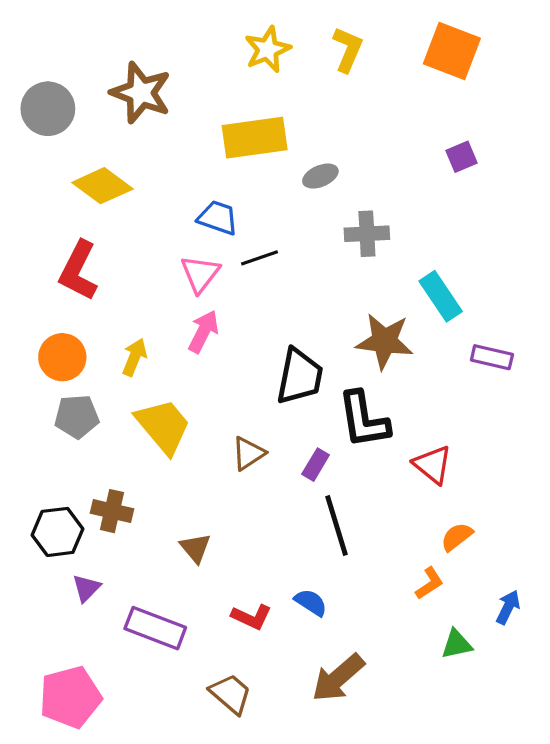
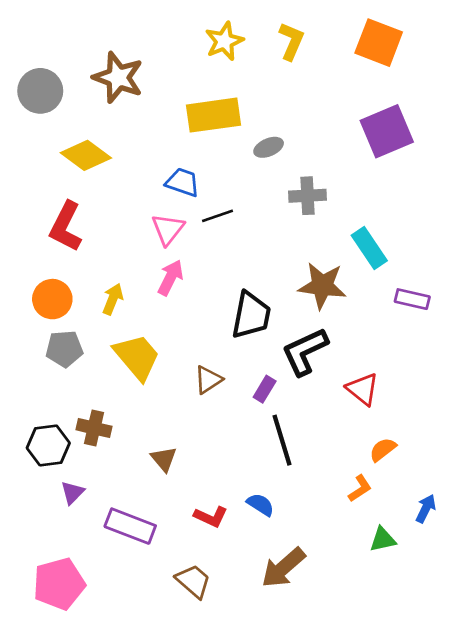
purple square: (461, 157) -> (387, 131), size x2.0
black L-shape: (364, 420) -> (305, 351), turned 74

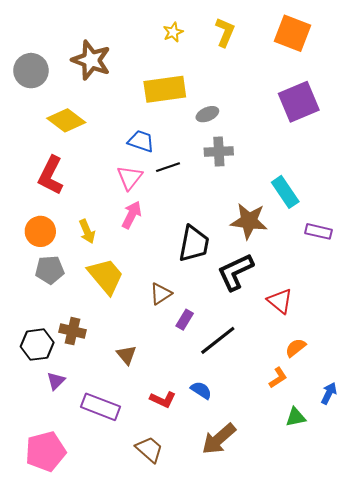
yellow star: (224, 41) -> (173, 32), size x0.7
gray cross: (307, 196) -> (219, 152), moved
yellow arrow: (113, 299) -> (87, 231), turned 135
purple rectangle: (265, 389) -> (185, 320), moved
black line: (282, 440) -> (218, 340), turned 69

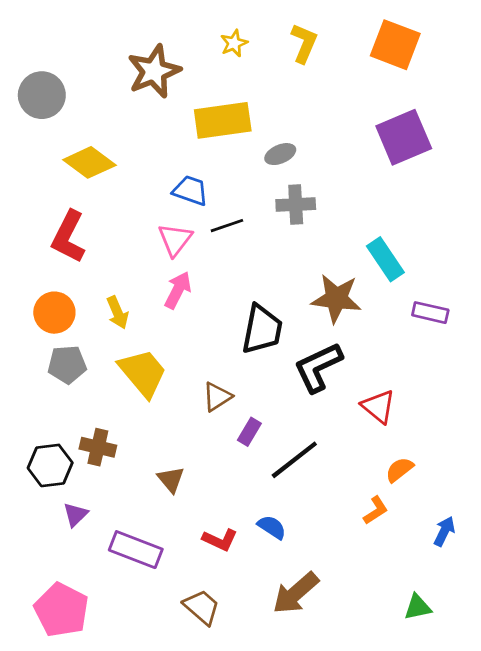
brown star: (91, 60) -> (154, 71), moved, turned 30
green triangle: (296, 417) -> (418, 607), moved
pink pentagon: (46, 451) -> (61, 610), turned -30

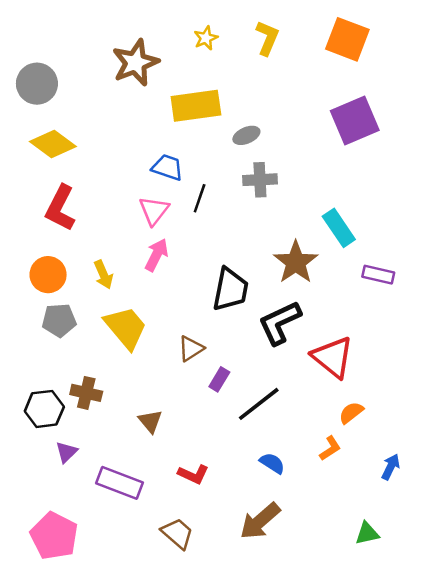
yellow diamond: (89, 162) -> (53, 144), moved
black line: (227, 226) -> (200, 198), turned -52
brown star: (336, 299) -> (296, 262), turned 30
red triangle: (378, 407) -> (333, 357), size x1.4
blue semicircle: (272, 527) -> (272, 463), moved

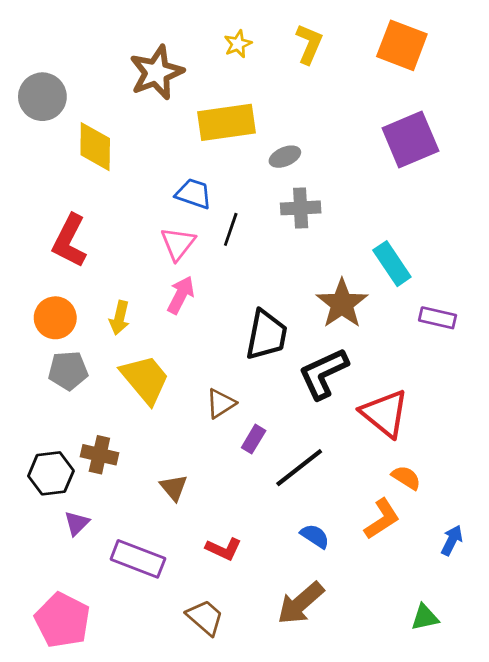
yellow diamond: (53, 144) -> (95, 147), moved, turned 54
yellow arrow: (103, 275) -> (119, 318), turned 36
orange semicircle: (351, 413) -> (406, 478), turned 70
orange L-shape: (330, 448) -> (382, 519), size x1.4

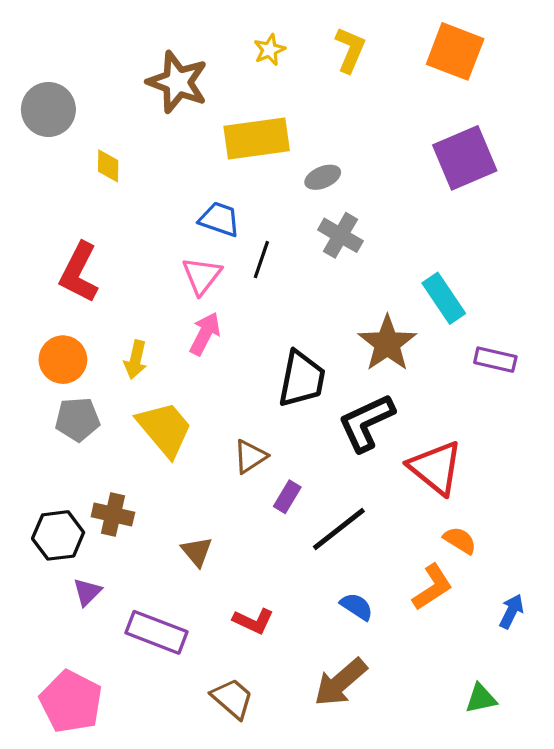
brown star: (157, 72) -> (177, 82), turned -30
yellow diamond: (95, 147) -> (108, 166), size x0.6
gray cross: (301, 208) -> (340, 235), turned 33

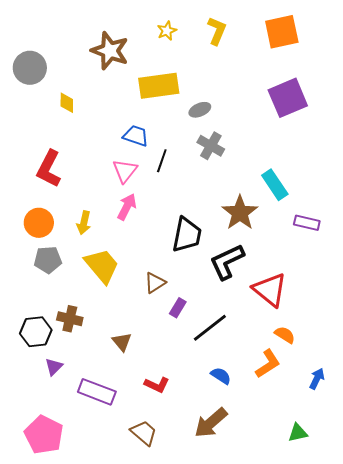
orange square: (455, 51) -> (282, 32), turned -33

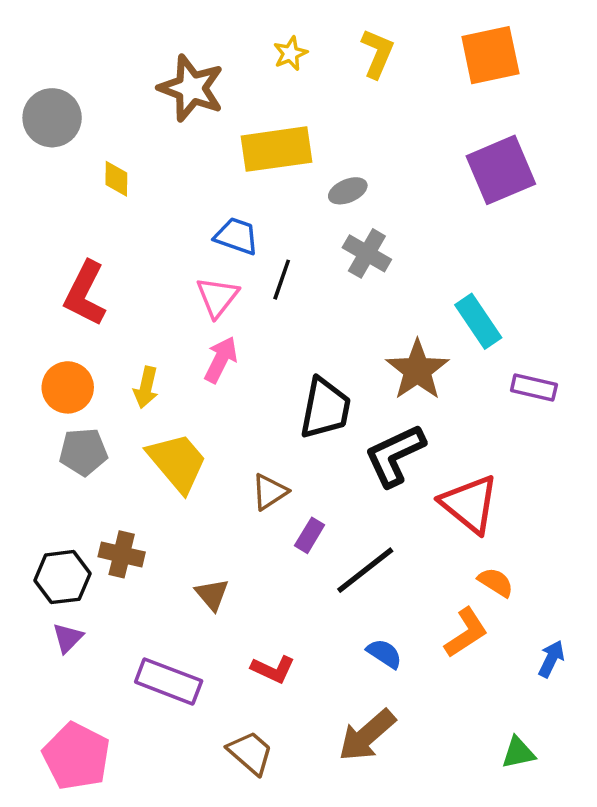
purple triangle: (54, 367) -> (68, 638), moved

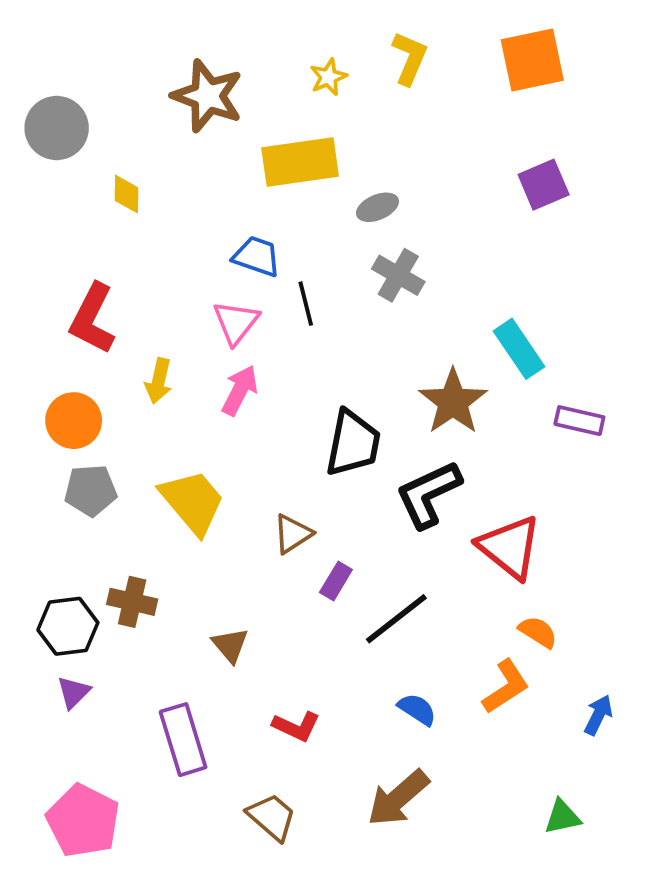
yellow star: (290, 53) -> (328, 77), moved
purple square: (501, 170) -> (544, 185), size x0.7
black line: (282, 280) -> (306, 304), turned -33
yellow arrow: (146, 387) -> (159, 381), moved
purple rectangle: (169, 681) -> (183, 740), turned 52

